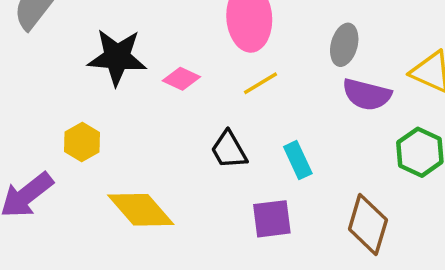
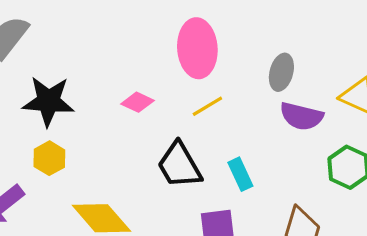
black star: (117, 57) -> (48, 101), moved
black trapezoid: (229, 150) -> (179, 165), size x1.4

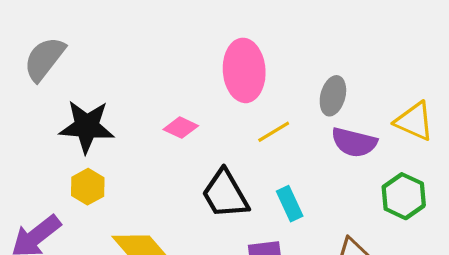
yellow line: (207, 106) -> (274, 132), moved

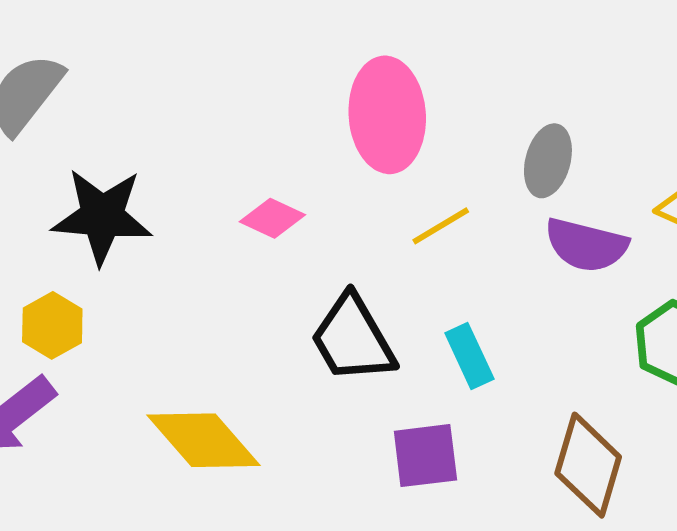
yellow hexagon: (88, 187) -> (52, 325), moved

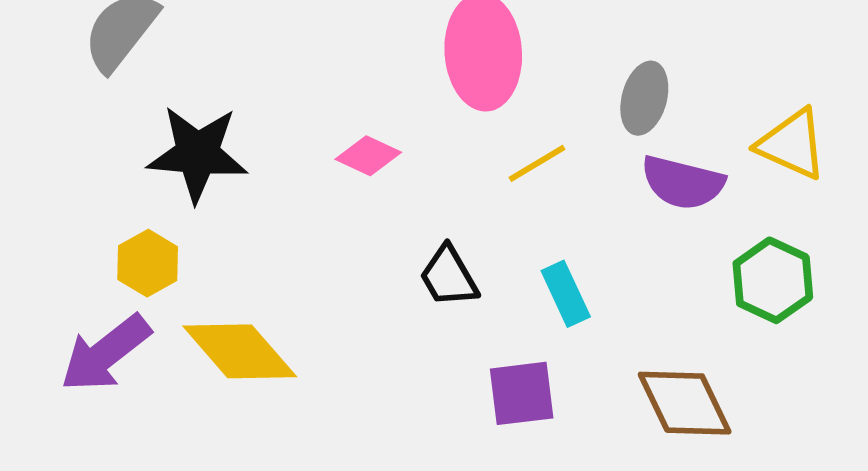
black trapezoid: (353, 339) -> (449, 277), size x0.7
yellow diamond: (203, 440) -> (240, 351), moved
brown diamond: (588, 465) -> (685, 403), turned -42

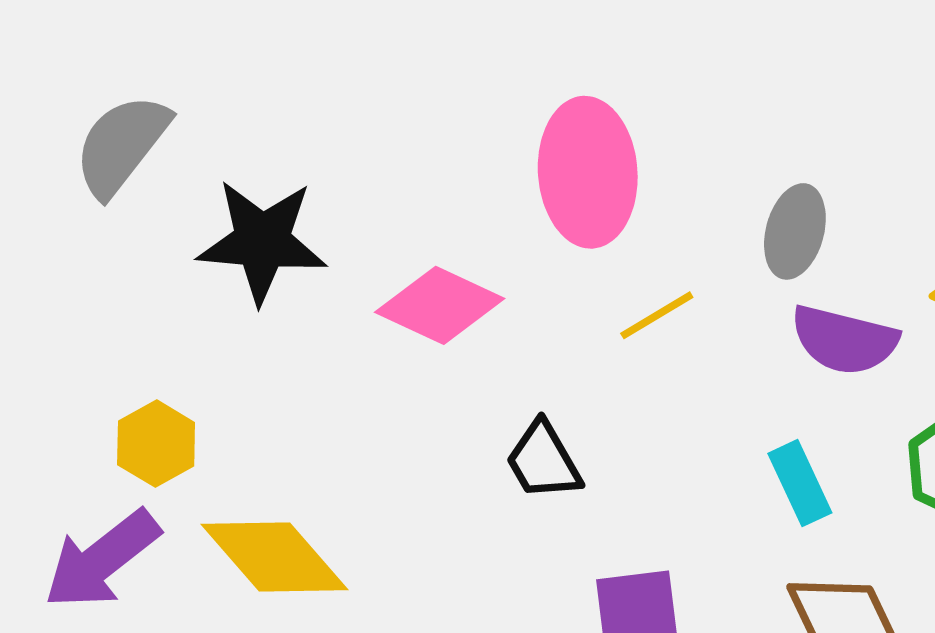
black star: (198, 154) -> (262, 241), moved
pink diamond: (368, 156) -> (440, 305), size x1.5
cyan rectangle: (566, 294) -> (800, 483), moved

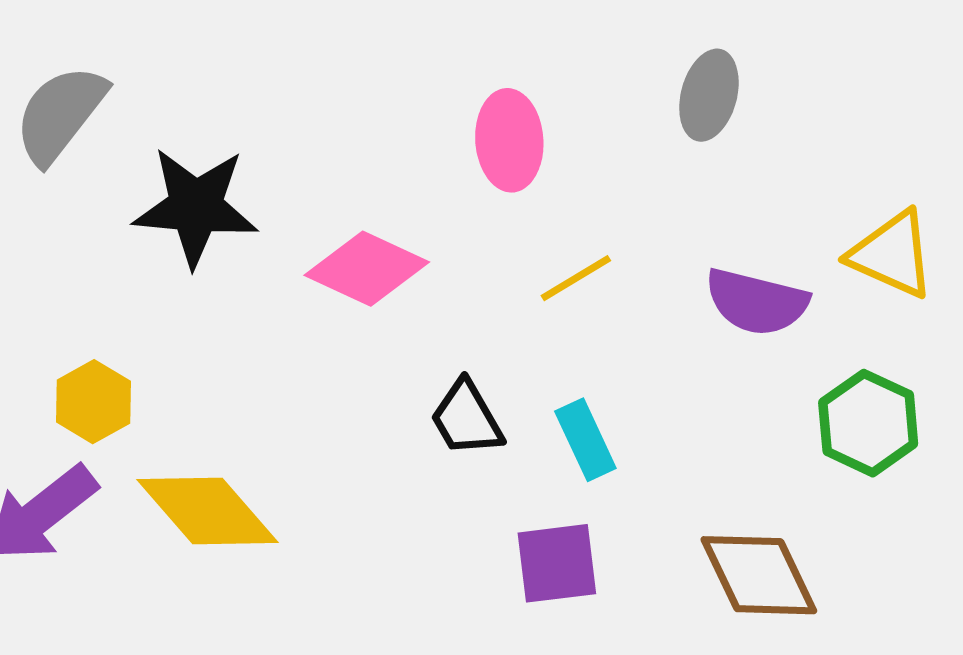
pink ellipse: (588, 172) -> (509, 140), size x0.7
gray ellipse: (795, 231) -> (709, 95), moved
cyan rectangle: (800, 483) -> (585, 440), moved

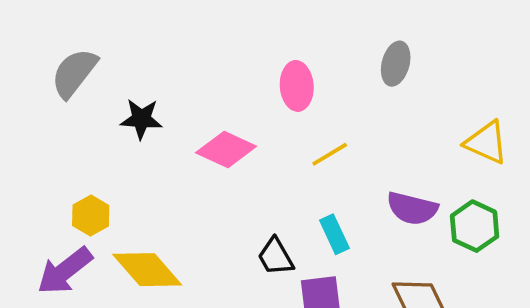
black star: (196, 207) -> (141, 119), size x0.7
purple semicircle: (757, 302) -> (412, 208), moved
black trapezoid: (467, 418) -> (276, 257), moved

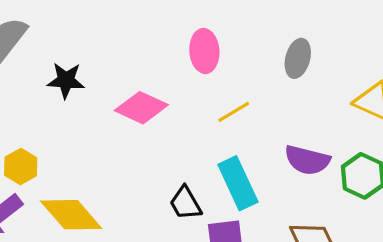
gray ellipse: (396, 64) -> (298, 58), moved
cyan rectangle: (334, 234) -> (238, 183), size x1.5

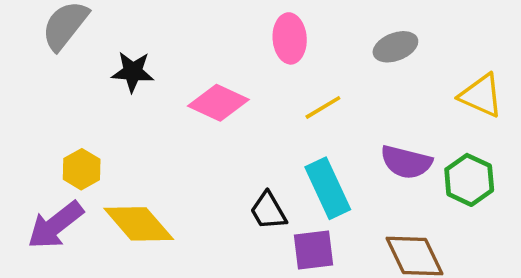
gray ellipse: (298, 58) -> (395, 47), turned 54

